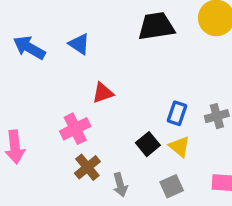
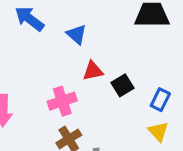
blue triangle: (79, 44) -> (76, 34), moved
black square: (148, 144) -> (123, 85), moved

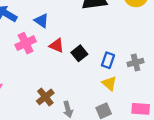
red triangle: (93, 71) -> (57, 45), turned 42
pink cross: (62, 101) -> (26, 43), moved

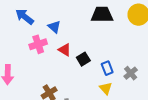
blue rectangle: (108, 60) -> (107, 68), turned -48
gray cross: (136, 63) -> (131, 73), turned -32

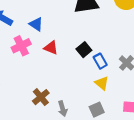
black square: (83, 59) -> (84, 50), moved

